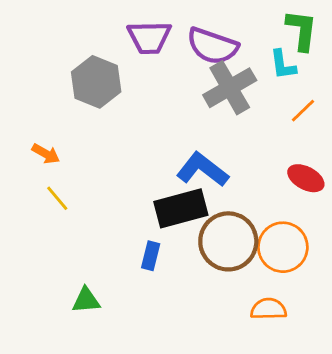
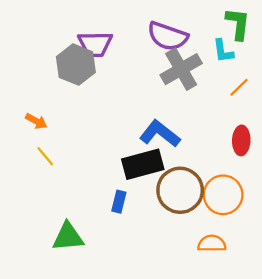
purple trapezoid: (149, 37) -> (95, 44), moved
red ellipse: (306, 178) -> (241, 140), turned 64
green triangle: (86, 300) -> (68, 237), size x1.4

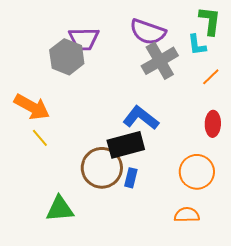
orange arrow: (36, 121) -> (32, 107), size x1.8
brown circle: (180, 190) -> (102, 168), moved
blue rectangle: (119, 202) -> (131, 178), moved

